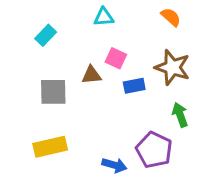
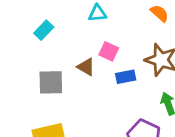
brown triangle: (91, 75) -> (86, 67), turned 36

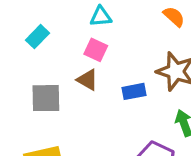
pink square: (109, 51) -> (96, 50), moved

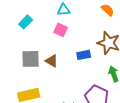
brown triangle: (87, 80) -> (52, 61), moved

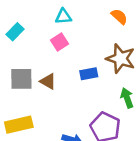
pink square: (61, 30) -> (60, 42), turned 32

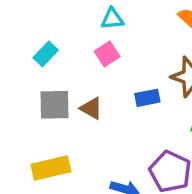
cyan rectangle: (15, 32) -> (46, 54), moved

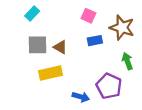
pink square: (107, 54) -> (88, 16), moved, turned -32
yellow rectangle: (51, 168) -> (51, 73), moved

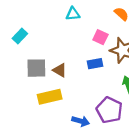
cyan rectangle: (32, 13) -> (20, 36), moved
pink square: (88, 16) -> (100, 37), moved

